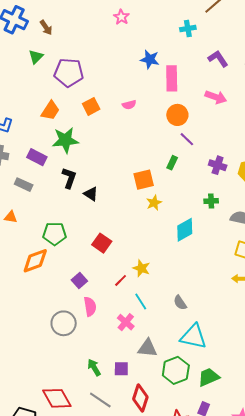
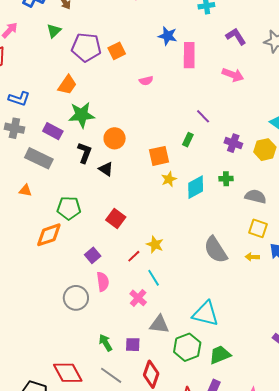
orange square: (91, 106) -> (117, 51), moved
orange circle: (177, 115) -> (115, 138), moved
gray rectangle: (24, 185) -> (39, 158), size x1.5
cyan diamond: (185, 230) -> (196, 187), moved
gray semicircle: (180, 303) -> (216, 250), moved, size x1.8

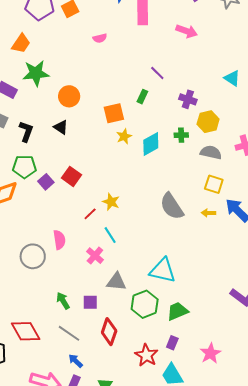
yellow hexagon: (265, 150) -> (208, 122), moved
black L-shape: (85, 153) -> (26, 131), moved
purple square: (93, 255) -> (46, 182), moved

